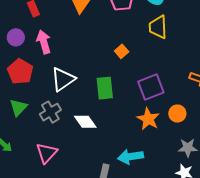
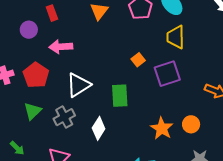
purple circle: (16, 37) -> (29, 30), moved
pink arrow: (44, 42) -> (61, 47), turned -80
purple square: (151, 87) -> (167, 74), moved
white diamond: (85, 122) -> (99, 128), turned 65

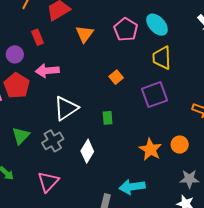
orange square: (138, 60) -> (116, 77), moved
red pentagon: (36, 75) -> (17, 86), moved
green rectangle: (120, 96) -> (108, 118), size x0.6

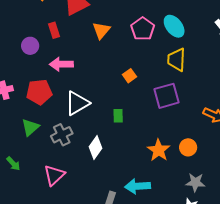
red pentagon: (17, 86) -> (39, 92), moved, turned 30

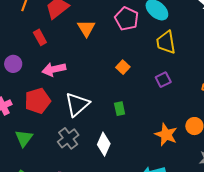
purple circle: (30, 46) -> (13, 64), moved
purple square: (167, 96) -> (163, 80), size x0.6
green triangle: (30, 127) -> (24, 138), moved

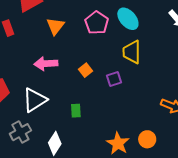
pink arrow: (54, 69) -> (46, 64), moved
purple square: (163, 80) -> (114, 79), moved

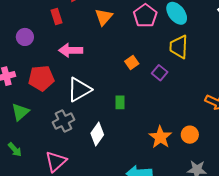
pink arrow: (46, 64) -> (71, 50), moved
purple square: (114, 79) -> (160, 73), turned -35

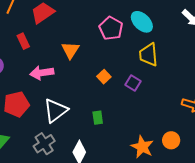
orange triangle: (104, 17) -> (70, 50), moved

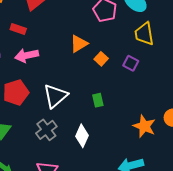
red rectangle: (23, 41) -> (18, 29), turned -42
orange triangle: (70, 50) -> (79, 44), moved, turned 30
pink arrow: (42, 73) -> (27, 55), moved

